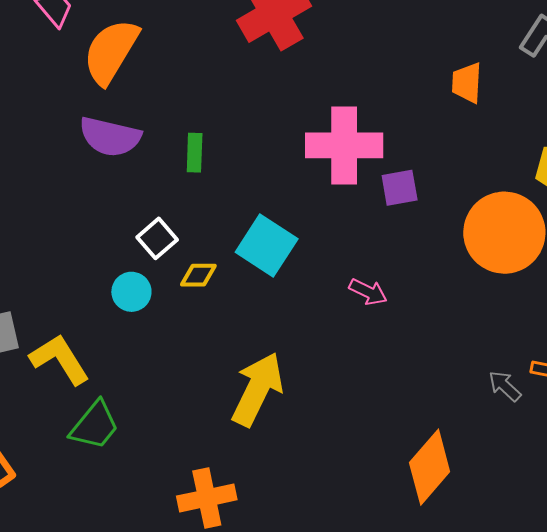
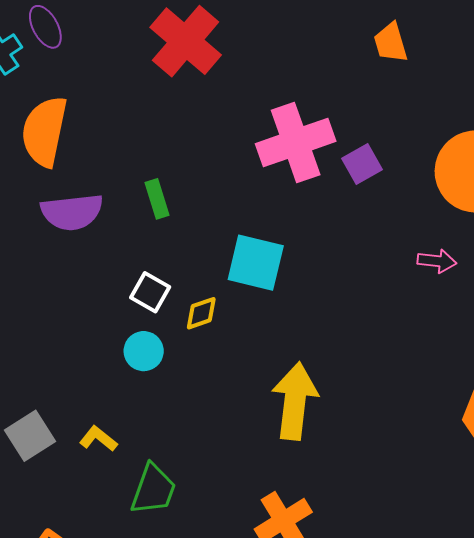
pink arrow: (368, 292) -> (437, 261), moved
yellow L-shape: (60, 359) -> (98, 439), size x0.6

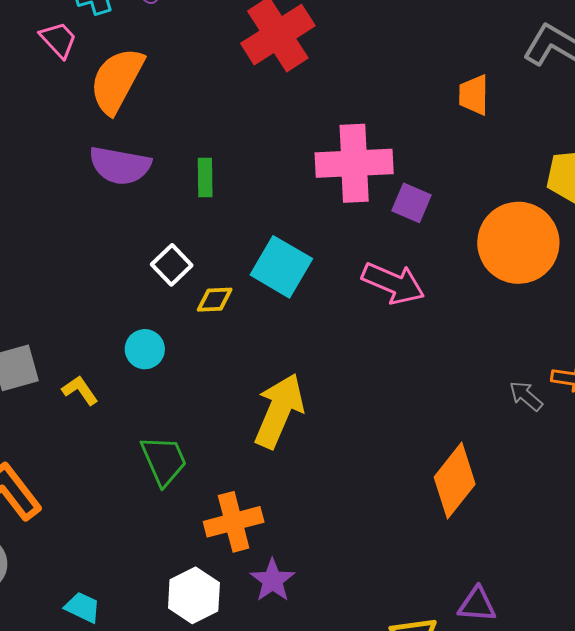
purple square: (362, 164) -> (412, 203), turned 36
pink arrow: (437, 261) -> (393, 283), moved, size x1.6
cyan circle: (144, 351) -> (145, 349), moved
green trapezoid: (153, 489) -> (164, 460), moved, turned -60

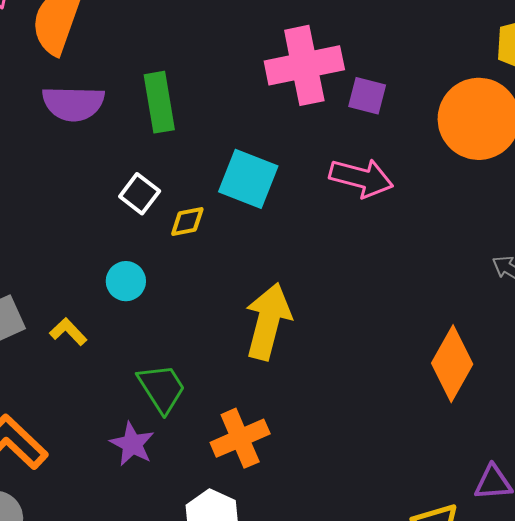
green rectangle: (205, 177) -> (159, 102), size x1.5
purple star: (272, 580) -> (132, 444), moved

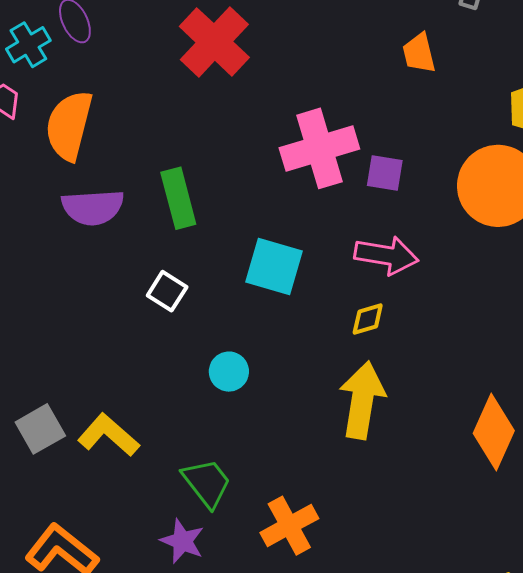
yellow diamond: (187, 222) -> (368, 319), moved
cyan circle: (126, 281) -> (229, 372), moved
yellow arrow: (268, 321) -> (362, 400), moved
yellow L-shape: (68, 332) -> (108, 435), size x1.6

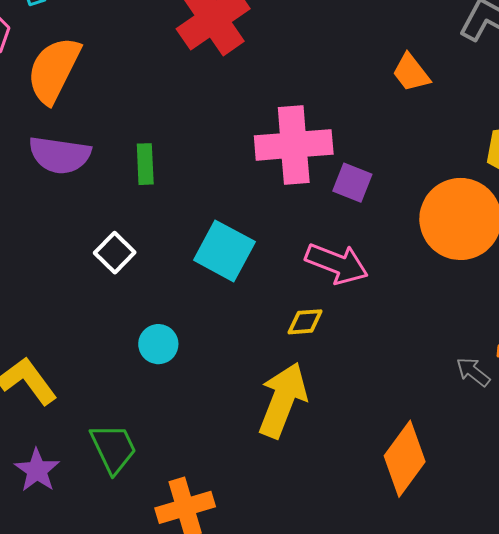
orange trapezoid: (419, 53) -> (411, 73), turned -36
green rectangle: (178, 198) -> (145, 164), size x0.7
purple star: (182, 541) -> (37, 470), moved

